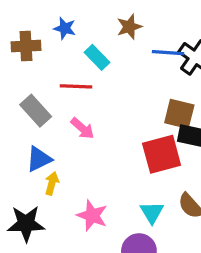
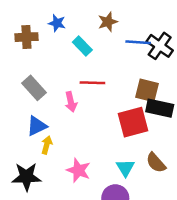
red line: (76, 86) -> (92, 83), moved
pink arrow: (82, 128) -> (71, 102), turned 36

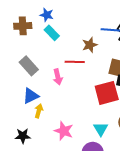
brown star: (108, 22) -> (90, 45), moved
cyan rectangle: (82, 46) -> (52, 33), moved
black star: (26, 177) -> (23, 136), size x0.7

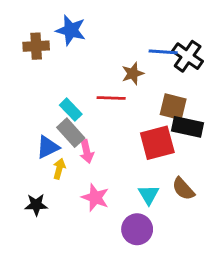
blue star: (47, 15) -> (71, 30), size x1.5
cyan rectangle: (52, 33) -> (71, 110), moved
gray rectangle: (29, 66) -> (71, 133), moved
pink arrow: (58, 77) -> (87, 151), moved

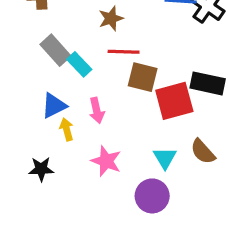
brown star: (133, 74) -> (111, 18), moved
brown square: (173, 107) -> (143, 77), moved
gray rectangle: (71, 133) -> (55, 50), moved
yellow arrow: (59, 169) -> (67, 129), turned -30

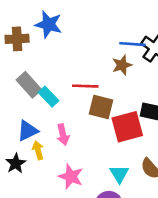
brown star: (111, 18) -> (122, 65), moved
black star: (41, 169) -> (16, 163), moved, turned -30

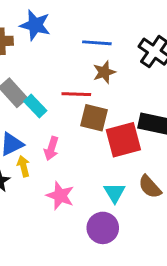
blue line: (132, 44) -> (97, 43), moved
brown star: (122, 65) -> (104, 72), moved
pink arrow: (63, 135) -> (51, 149), turned 30

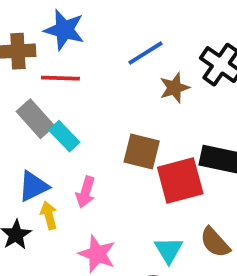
blue line: (97, 43) -> (145, 53), turned -36
brown star: (104, 72) -> (174, 88), moved
red line: (76, 94) -> (60, 78), moved

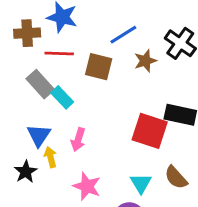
brown square: (142, 152) -> (99, 67), moved
red square: (180, 181) -> (150, 131), turned 33
blue triangle: (33, 186) -> (39, 135), turned -30

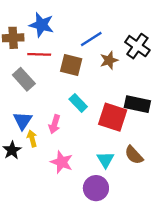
cyan rectangle: (62, 97) -> (78, 103), moved

